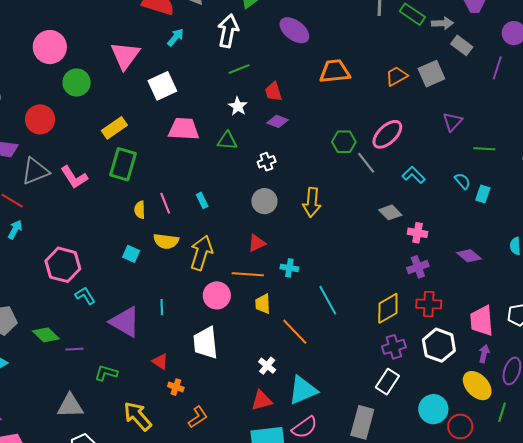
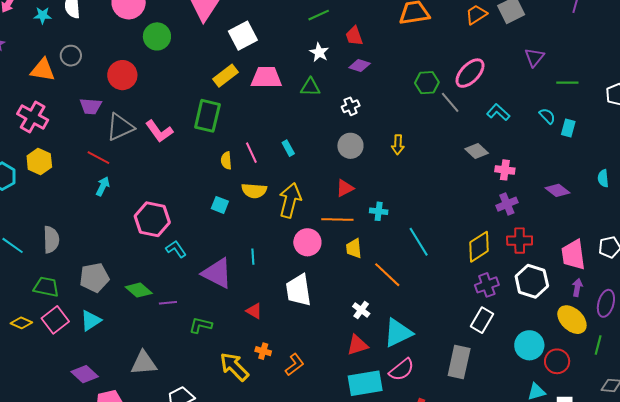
yellow rectangle: (114, 128) -> (226, 76), moved
yellow arrow: (312, 202) -> (398, 145), size x0.7
orange cross: (176, 387) -> (263, 351), moved
gray triangle: (70, 406) -> (144, 363), moved

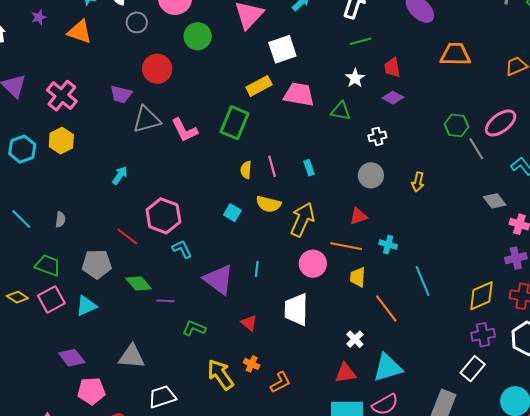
gray circle: (71, 56) -> (137, 22), moved
orange triangle: (43, 70) -> (80, 32), moved
red line: (98, 158) -> (127, 236), moved
gray semicircle: (51, 240) -> (60, 220), size x0.6

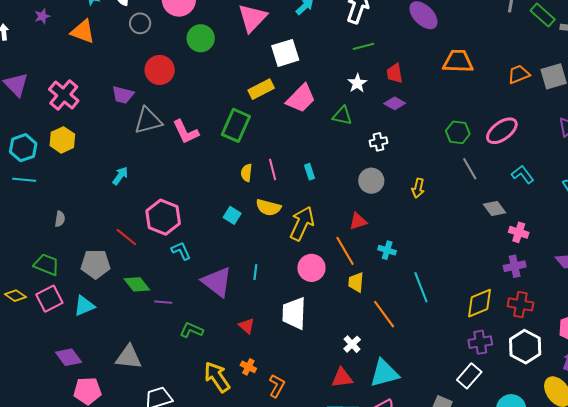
pink trapezoid: (299, 94) -> (301, 98), turned 124
gray line: (476, 149) -> (470, 169), moved
cyan line: (21, 219) -> (24, 180), moved, turned -40
orange line: (346, 246) -> (345, 251), turned 48
orange L-shape: (280, 382) -> (277, 386), turned -35

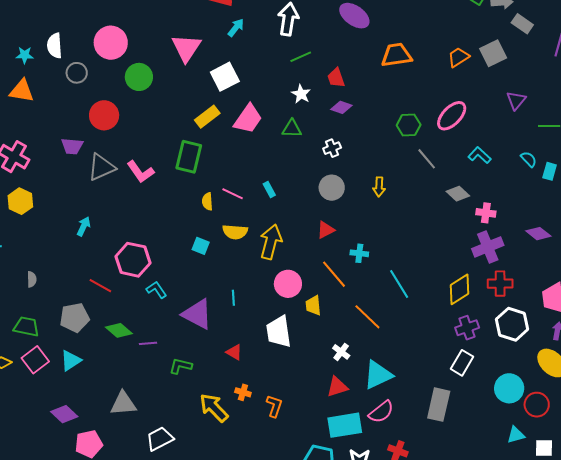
pink line: (273, 170) -> (233, 194), turned -40
orange line: (345, 251) -> (334, 274), moved
purple cross: (515, 266) -> (488, 247), size x1.4
yellow trapezoid: (356, 282) -> (313, 305), moved

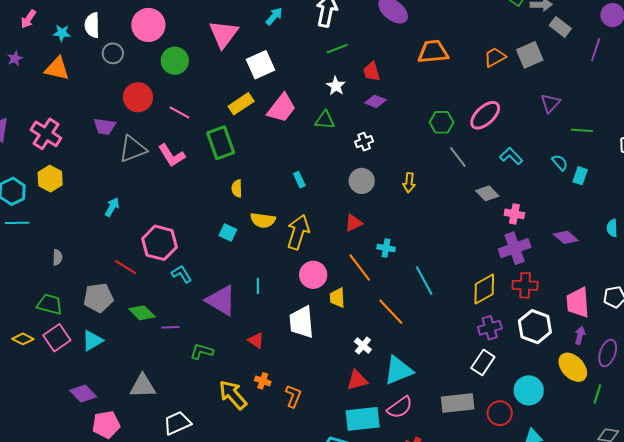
green rectangle: (189, 157) -> (221, 143), turned -36
pink line: (233, 194) -> (180, 112), moved
gray rectangle: (439, 405) -> (458, 403), turned 68
red circle: (537, 405) -> (500, 413), moved

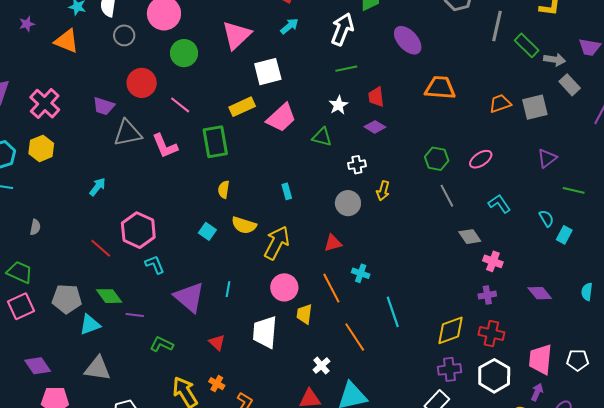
pink ellipse: (485, 115) -> (481, 159), size x0.7
yellow arrow: (409, 183) -> (383, 191), moved
purple cross: (515, 248) -> (487, 295), size x0.6
gray pentagon: (98, 298) -> (67, 299), moved
cyan triangle: (92, 340) -> (90, 325), moved

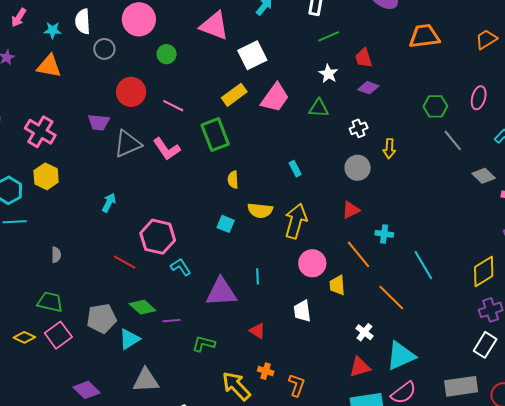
pink triangle: (237, 35) -> (214, 26), turned -44
green circle: (184, 53) -> (167, 54), size x0.7
pink ellipse: (481, 159) -> (479, 98), turned -30
purple triangle: (189, 297) -> (221, 292), turned -32
white trapezoid: (265, 332) -> (302, 311), size x0.7

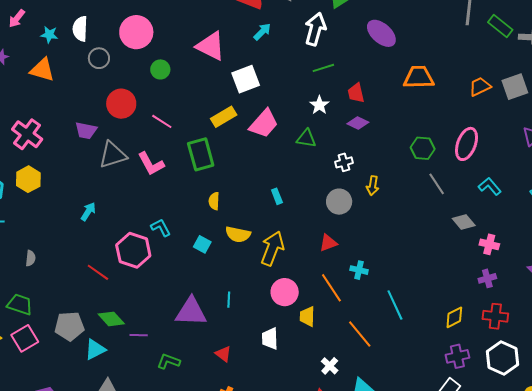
pink ellipse: (479, 98) -> (467, 144), size x1.4
cyan L-shape: (181, 267) -> (161, 228), moved
yellow diamond: (484, 272) -> (454, 317), size x0.7

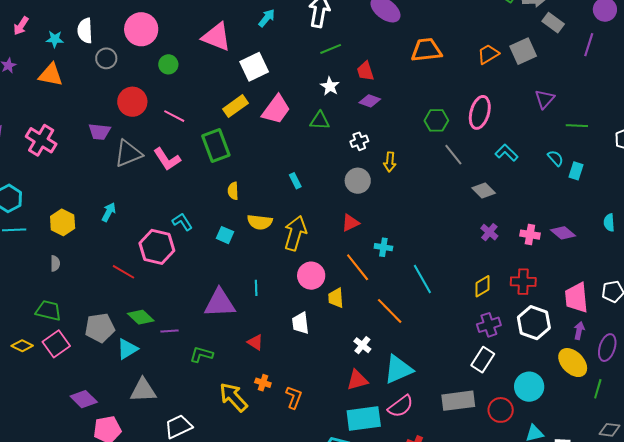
yellow hexagon: (28, 179) -> (63, 222), moved
pink cross: (489, 244) -> (530, 235), moved
purple cross: (487, 278) -> (489, 232), moved, turned -30

